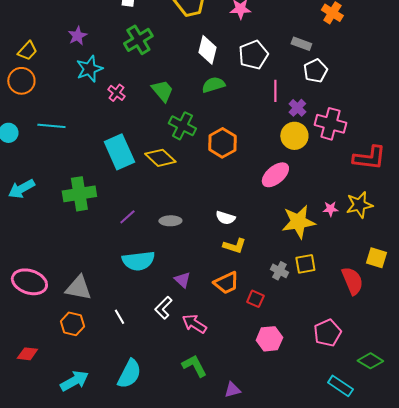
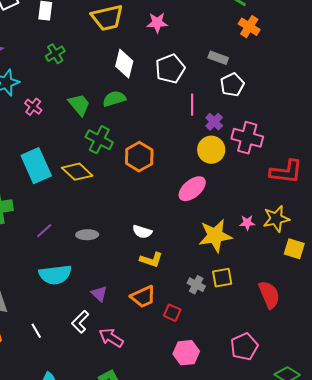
green cross: (138, 40) -> (55, 54), size x0.7
green semicircle: (213, 85) -> (114, 99), moved
yellow square: (376, 258) -> (294, 249), moved

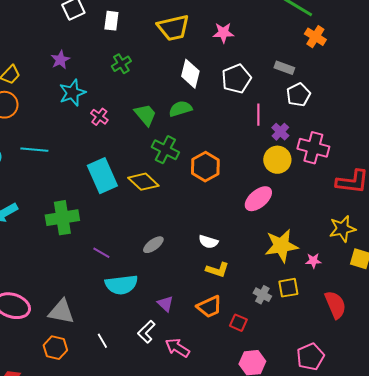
pink star: (247, 223) -> (313, 261), moved
purple line: (44, 231) -> (101, 253), moved, turned 72
gray ellipse: (87, 235) -> (153, 245), turned -35

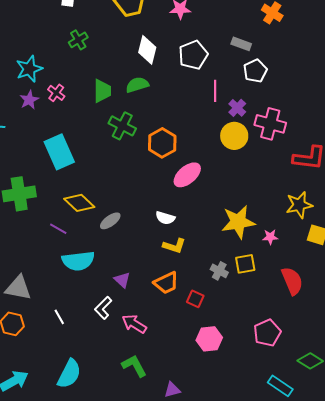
purple star: (60, 60) -> (29, 100), moved
green trapezoid: (145, 115) -> (102, 91), turned 40
yellow diamond: (143, 182) -> (79, 203), moved
pink ellipse: (258, 199) -> (187, 175), moved

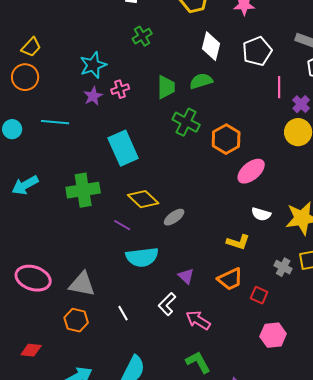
pink cross: (56, 93) -> (120, 89), turned 36
white semicircle: (165, 218) -> (261, 214), moved

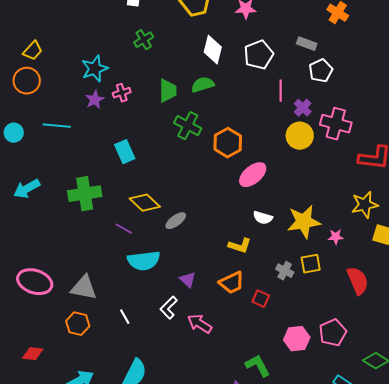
cyan rectangle: (123, 148) -> (125, 152), size x0.7
pink hexagon: (273, 335) -> (297, 339), moved
green L-shape: (198, 362) -> (258, 366), moved

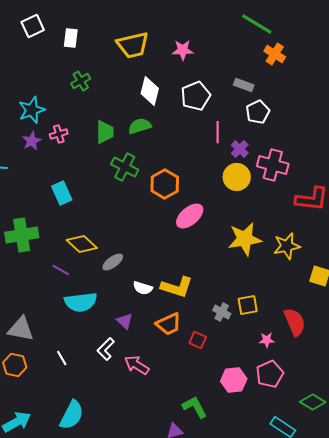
yellow star: (365, 205) -> (287, 246), moved
white semicircle: (263, 218) -> (143, 288), moved
yellow star: (304, 222) -> (245, 239), moved
pink star: (336, 237) -> (267, 340), moved
yellow L-shape: (240, 246) -> (177, 287), size x1.4

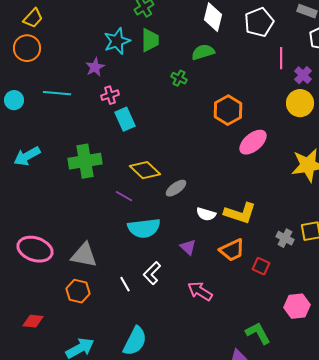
cyan star: (32, 110) -> (117, 41), moved
green trapezoid: (105, 132) -> (150, 40), moved
pink cross: (59, 134) -> (110, 95), moved
green cross: (125, 167) -> (179, 78), moved, size x0.6
white L-shape: (106, 349) -> (152, 273), moved

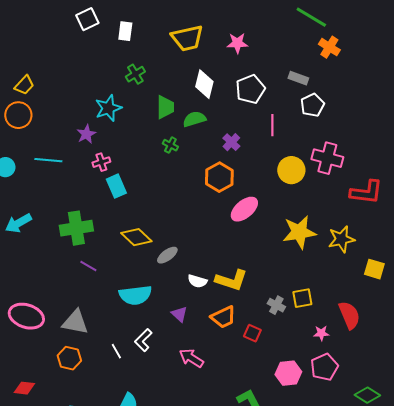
green trapezoid: (150, 40) -> (165, 107), moved
purple cross: (303, 75) -> (231, 142), moved
purple line: (124, 196) -> (88, 266), moved

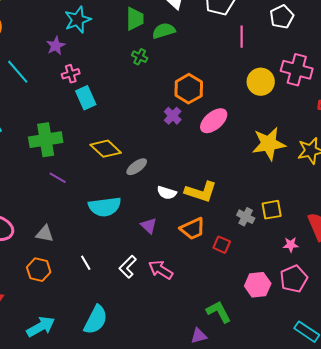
purple cross: (231, 142) -> (173, 116), moved
cyan line: (48, 160) -> (18, 72), turned 44
gray triangle: (75, 322) -> (45, 234), size x0.7
white L-shape: (143, 340) -> (128, 267), moved

